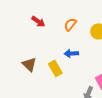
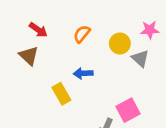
brown triangle: (29, 64) -> (29, 56), moved

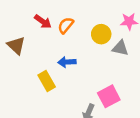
red arrow: (38, 30) -> (43, 21), moved
gray triangle: (140, 58) -> (120, 48), turned -30

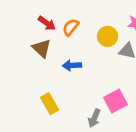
brown triangle: (16, 46) -> (42, 48), moved
yellow rectangle: (47, 81) -> (49, 104), moved

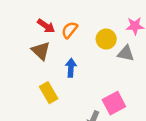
blue arrow: (72, 65) -> (71, 68), turned 96
yellow rectangle: (49, 104) -> (49, 93), moved

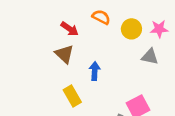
orange semicircle: (70, 30) -> (101, 17), moved, turned 78
yellow circle: (106, 39) -> (131, 29), moved

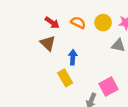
orange semicircle: (101, 17) -> (78, 23), moved
yellow rectangle: (72, 96) -> (65, 78), moved

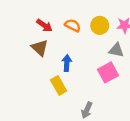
pink square: (109, 87) -> (108, 72), moved

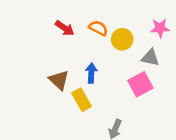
yellow circle: (100, 25) -> (122, 39), moved
brown triangle: (40, 48) -> (59, 80), moved

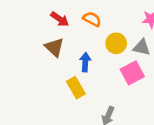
yellow circle: (122, 39) -> (116, 43), moved
brown triangle: (59, 80) -> (54, 47), moved

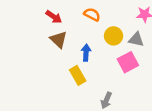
red arrow: (60, 19) -> (54, 17), moved

